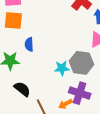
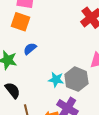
blue semicircle: (29, 44) -> (30, 49), turned 40

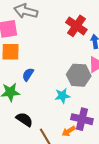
gray hexagon: (76, 79) -> (79, 75), moved

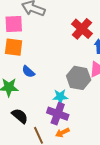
blue semicircle: (28, 74) -> (28, 72), turned -88
purple cross: (82, 119) -> (58, 114), moved

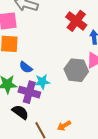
cyan star: (60, 97) -> (42, 82), moved
purple cross: (58, 114) -> (29, 92), moved

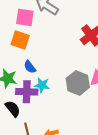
purple cross: (29, 92) -> (27, 92), turned -30

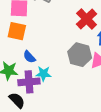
gray hexagon: (78, 83) -> (80, 55), moved

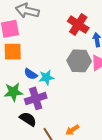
cyan star: (43, 74) -> (46, 77), moved

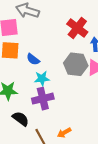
blue semicircle: (31, 74) -> (33, 59), moved
purple cross: (36, 98) -> (43, 99), moved

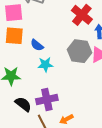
purple cross: (43, 99) -> (47, 100), moved

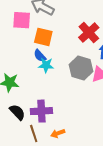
orange square: (14, 36) -> (43, 37), moved
cyan star: (45, 65) -> (46, 65), moved

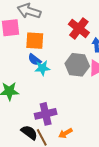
black semicircle: (17, 112) -> (29, 132), moved

